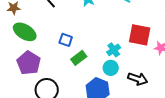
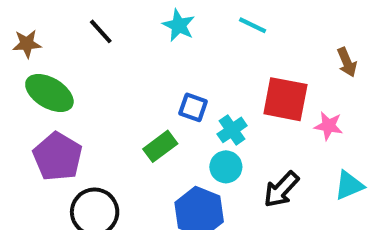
blue square: (66, 40) -> (193, 107), moved
black arrow: (138, 79) -> (281, 189), turned 114

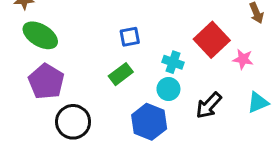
red square: (285, 99) -> (212, 40), turned 36
blue square: (193, 107) -> (130, 37), moved, turned -30
cyan cross: (232, 130) -> (173, 62), turned -36

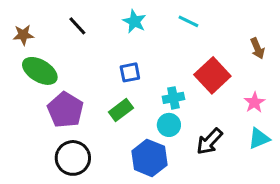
pink star: (243, 59) -> (255, 102), moved, turned 30
cyan cross: (173, 62) -> (173, 98), turned -30
purple pentagon: (46, 82) -> (65, 110), moved

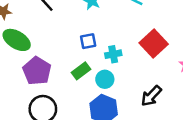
cyan cross: (173, 98) -> (113, 54), moved
cyan circle: (169, 125) -> (105, 79), moved

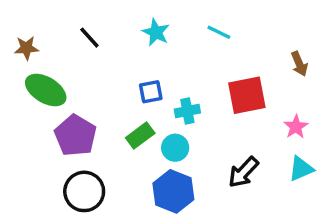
red square: (154, 44) -> (247, 95), turned 32

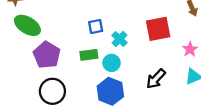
cyan cross: (187, 111) -> (119, 39), turned -35
green rectangle: (140, 135) -> (89, 55), turned 30

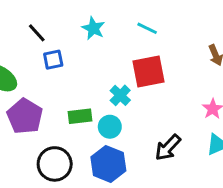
blue square: (96, 27) -> (53, 60), moved
red square: (158, 29) -> (149, 72), moved
black circle: (52, 91) -> (55, 164), moved

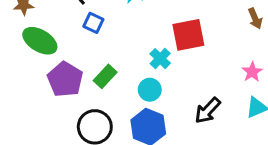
blue square: (53, 60) -> (93, 23), turned 36
green rectangle: (80, 116) -> (105, 76), moved, turned -40

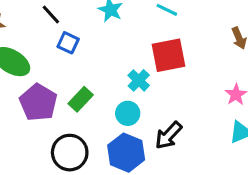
black arrow: (208, 111) -> (168, 135), moved

